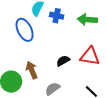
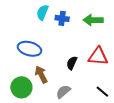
blue ellipse: (25, 30) -> (29, 49), moved, turned -45
black semicircle: (63, 61) -> (72, 63), turned -32

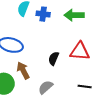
black line: (102, 92) -> (85, 87), turned -32

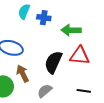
green arrow: (74, 15) -> (71, 30), moved
black semicircle: (54, 58) -> (53, 62), size x1.6

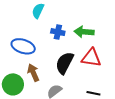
blue cross: (44, 18) -> (58, 32), moved

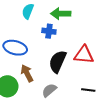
green arrow: (84, 32) -> (61, 14), moved

